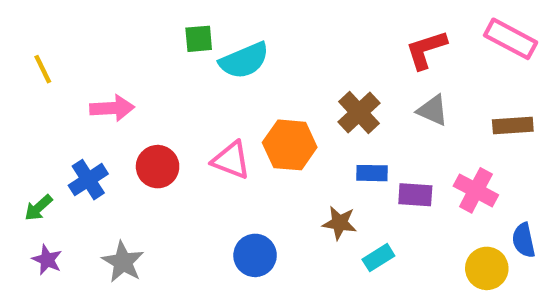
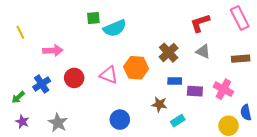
pink rectangle: (511, 39) -> (240, 18), turned 35

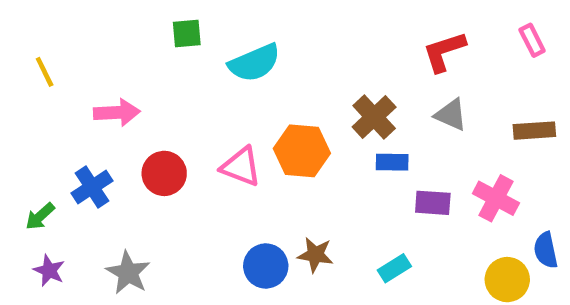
green square: (93, 18) -> (187, 34), moved
pink rectangle: (240, 18) -> (532, 40), size x0.6
blue rectangle: (175, 81) -> (392, 162), moved
brown star: (159, 104) -> (315, 255), moved

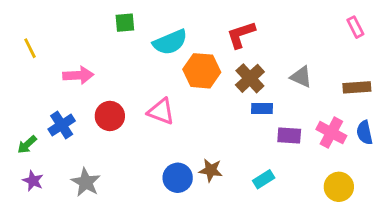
red L-shape: (444, 52) -> (241, 35), moved
orange hexagon: (302, 151) -> (202, 71), moved
blue semicircle: (546, 250) -> (364, 133), moved

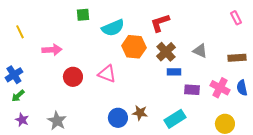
blue cross: (62, 125) -> (14, 75), moved
cyan rectangle: (264, 179) -> (175, 119), size x1.5

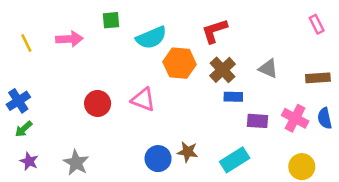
pink arrow: (52, 50) -> (69, 39), moved

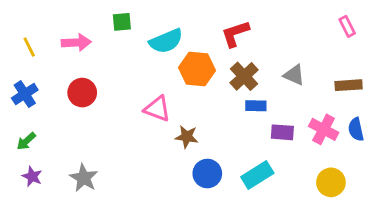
blue cross: (18, 101) -> (25, 94), moved
red circle: (98, 103) -> (82, 93), moved
brown star: (188, 152) -> (187, 137), moved
blue circle: (158, 159) -> (207, 174), moved

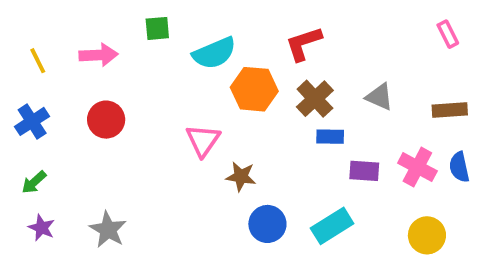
pink triangle: (157, 109) -> (203, 140), turned 44

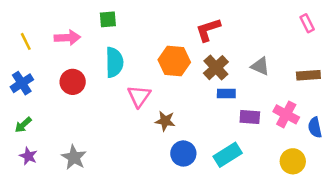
cyan semicircle: (214, 53) -> (114, 62), moved, turned -68
blue semicircle: (459, 167) -> (315, 127), moved

